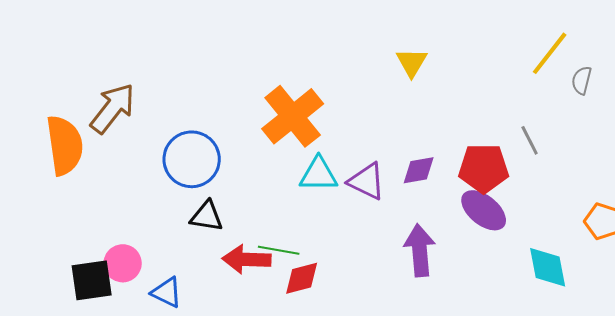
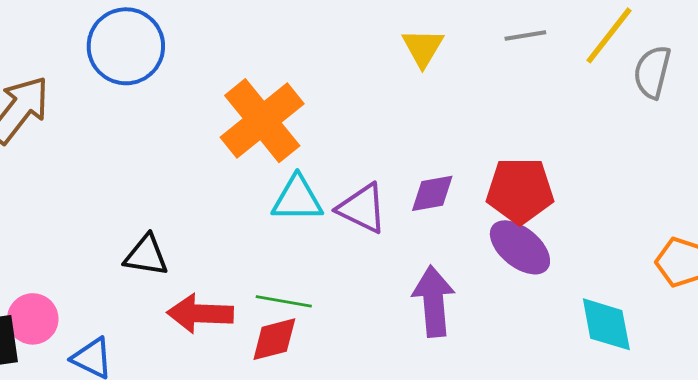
gray semicircle: (582, 80) -> (652, 72), size x1.4
gray line: (530, 140) -> (525, 35), moved, turned -72
blue circle: (192, 159) -> (126, 46), moved
green line: (279, 250) -> (284, 301), moved

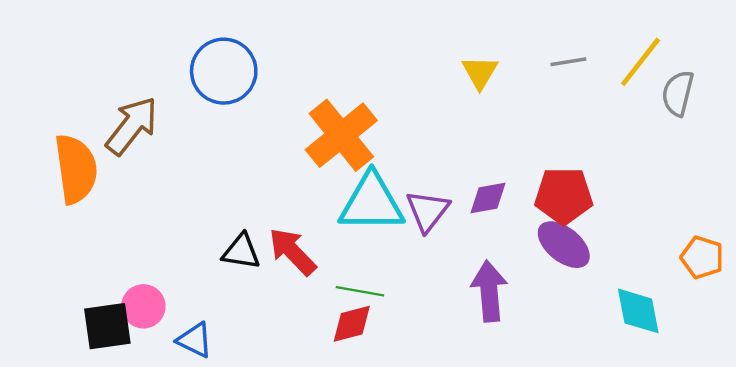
cyan triangle: (297, 199) -> (372, 203), size x1.5
purple triangle: (362, 208) -> (427, 211), turned 42
red arrow: (200, 314) -> (292, 252), moved, turned 44

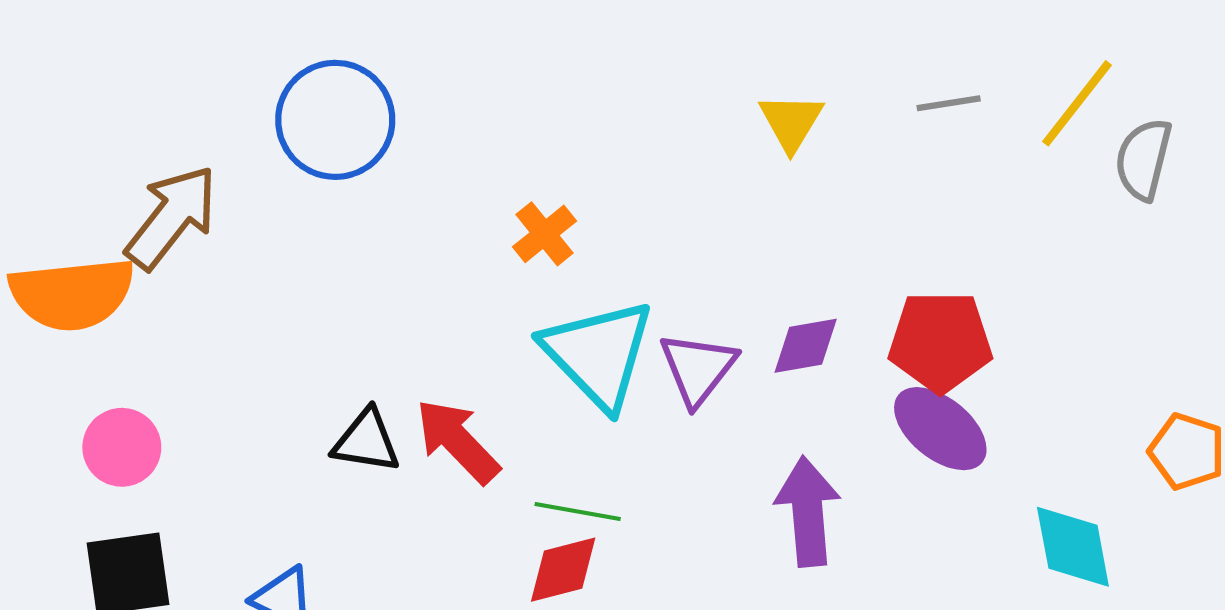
orange cross: (341, 135) -> (545, 234), size x0.5
orange semicircle: (76, 169) -> (72, 294), turned 92
cyan triangle: (372, 203) -> (598, 354), turned 46
pink circle: (143, 306) -> (122, 447), moved

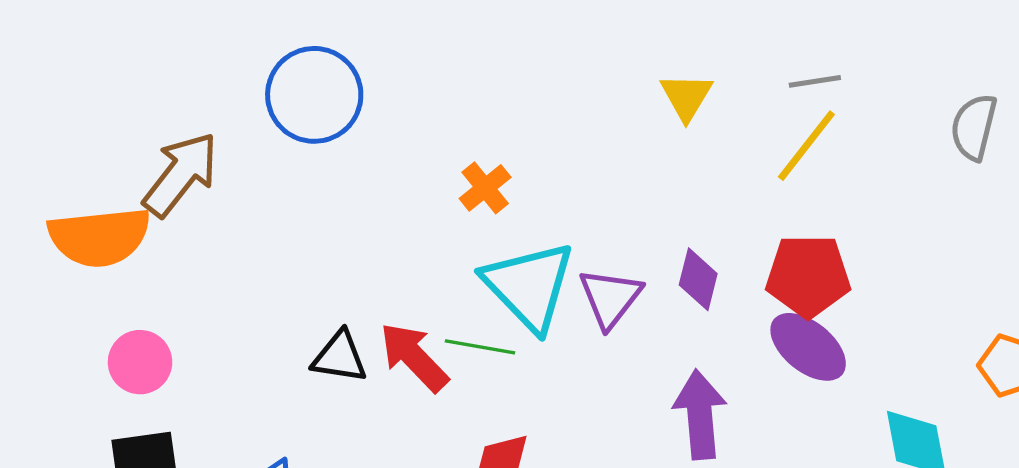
yellow line: (1077, 103) -> (806, 146), moved
purple diamond: (806, 346) -> (698, 279), turned -66
green line: (578, 512) -> (480, 347), moved

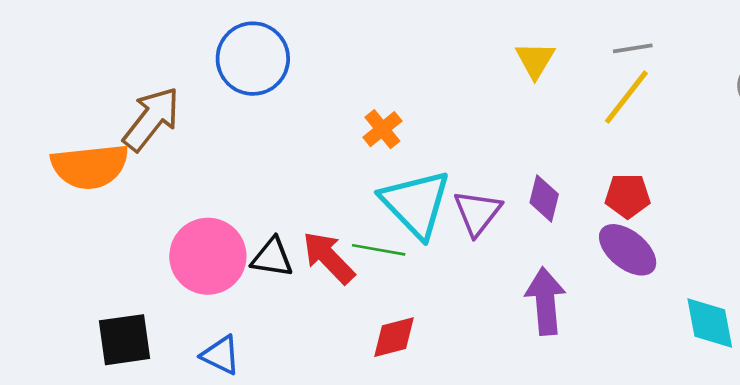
red pentagon: (808, 276) -> (628, 196), size x0.7
pink circle: (140, 362) -> (208, 256), moved, size x1.6

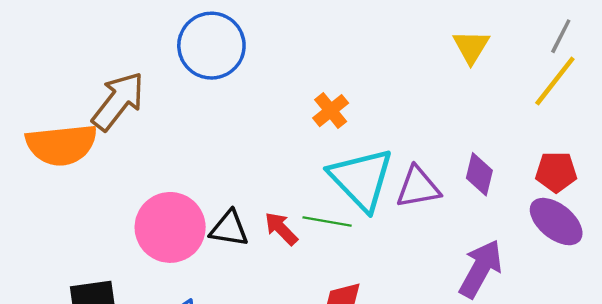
gray line: (633, 48) -> (561, 36), turned -54
purple triangle: (477, 213) -> (418, 187), turned 42
red arrow: (329, 258) -> (281, 229), size x0.7
purple arrow: (545, 301) -> (481, 269), turned 34

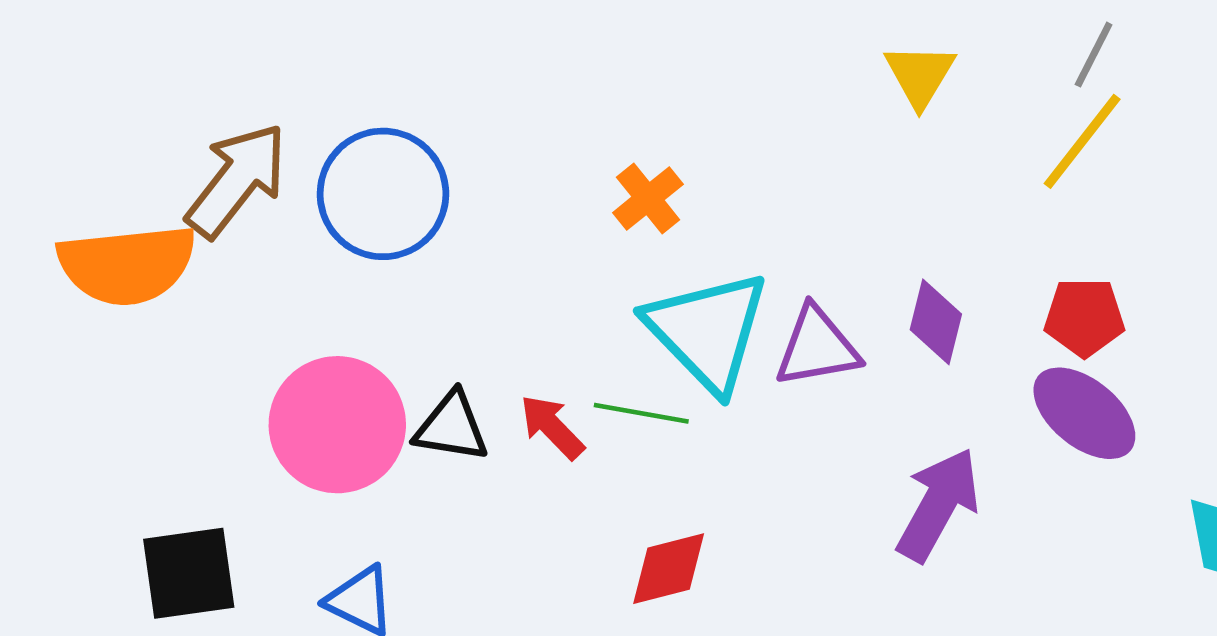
blue circle: (211, 46) -> (383, 194), moved

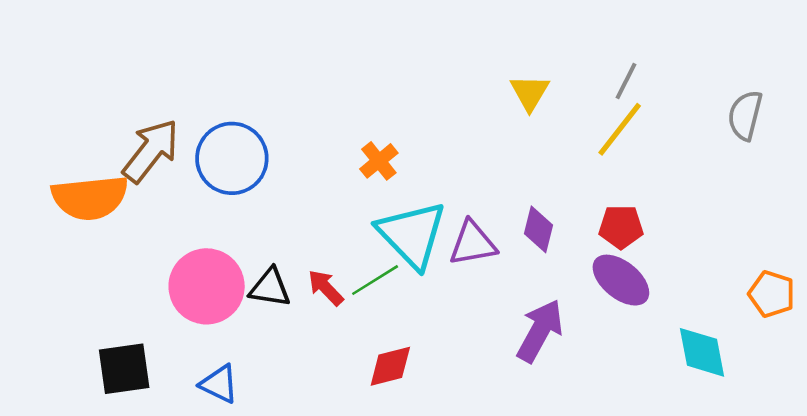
green line: (641, 413) -> (375, 280), turned -42

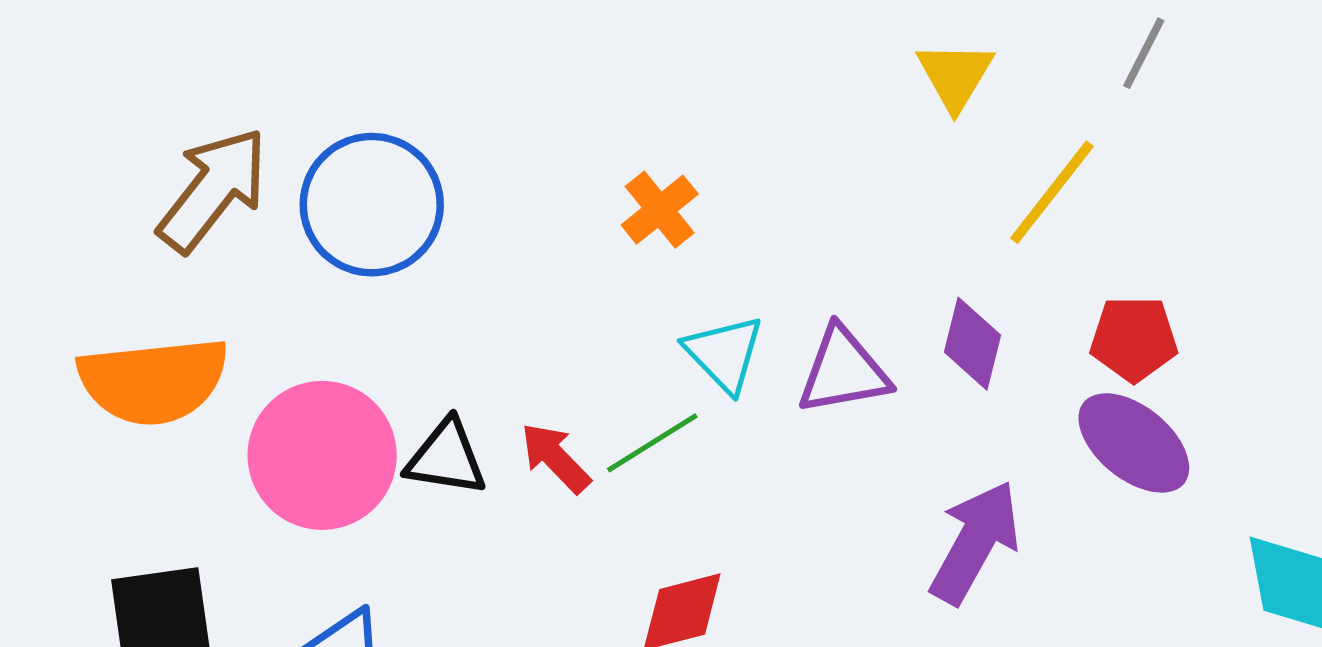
yellow line: (620, 129) -> (1052, 192), moved
orange semicircle: (90, 198) -> (153, 381), moved
cyan triangle: (412, 234) -> (724, 354), size x0.6

